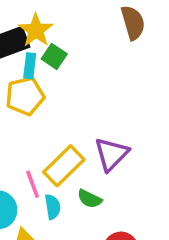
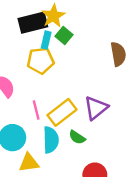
brown semicircle: (133, 23) -> (118, 54), moved
pink line: (33, 184) -> (36, 110), moved
cyan semicircle: (53, 207) -> (51, 140), size x1.5

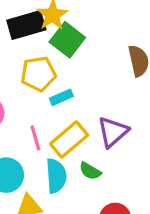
green square: (64, 35) -> (67, 40), size x1.5
cyan rectangle: (46, 40) -> (61, 97), moved, turned 56

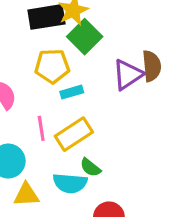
purple triangle: (113, 132) -> (128, 75), moved
cyan semicircle: (56, 176) -> (70, 183), moved, turned 92

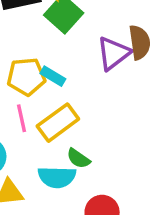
yellow pentagon: (52, 66) -> (26, 77), moved
cyan rectangle: (72, 92) -> (53, 76), turned 50

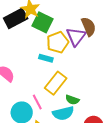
yellow pentagon: (26, 77) -> (58, 42), moved
pink line: (21, 118) -> (37, 102), moved

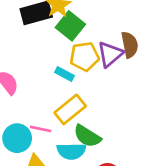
green semicircle: (72, 100) -> (87, 136), size x1.5
pink line: (37, 102) -> (41, 129), turned -63

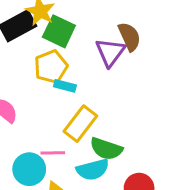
yellow pentagon: (84, 56) -> (51, 67), moved

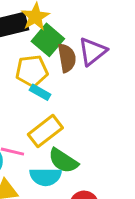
brown semicircle: (129, 37) -> (67, 58), moved
purple triangle: (110, 52) -> (92, 51), moved

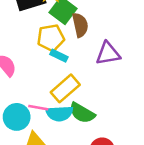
purple triangle: (92, 51) -> (108, 54), moved, turned 32
cyan semicircle: (46, 177) -> (59, 113), moved

